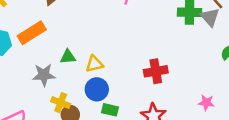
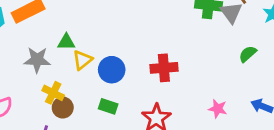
yellow triangle: (94, 64) -> (82, 60), moved, turned -30
blue circle: (97, 89) -> (112, 70), moved

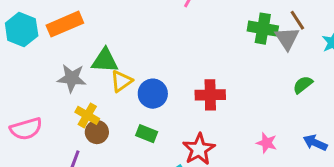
green triangle: (66, 42) -> (105, 60), size x1.4

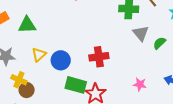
gray triangle: (287, 38) -> (141, 33), moved
green triangle: (105, 60) -> (27, 25), moved
green rectangle: (147, 134) -> (76, 85), moved, size x1.5

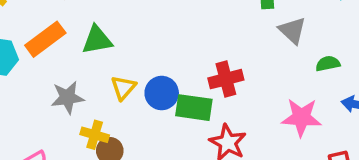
green semicircle: (159, 43) -> (328, 64), moved, turned 40
pink star: (140, 84) -> (301, 117), size x1.6
green rectangle: (76, 85) -> (194, 108), moved

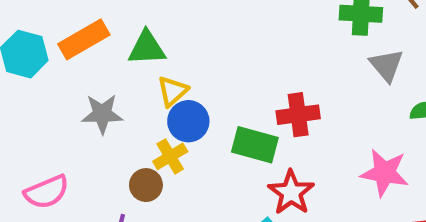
yellow triangle: (123, 88) -> (173, 91), moved
blue circle: (162, 93) -> (188, 121), moved
yellow cross: (95, 135) -> (170, 156), moved, turned 36

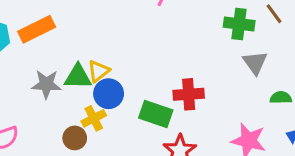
green triangle: (147, 48) -> (78, 77), moved

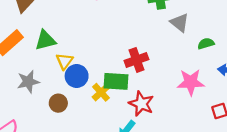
green triangle: (78, 77) -> (45, 40), moved
yellow cross: (94, 118) -> (101, 92), moved
brown circle: (75, 138) -> (58, 103), moved

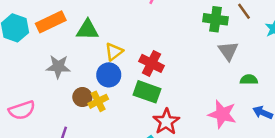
red cross: (136, 60) -> (151, 63), moved, turned 30
yellow triangle: (64, 61) -> (114, 52), moved
yellow cross: (101, 92) -> (98, 101), moved

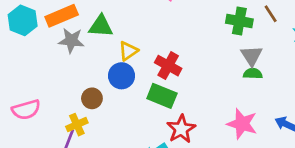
gray star: (58, 67) -> (71, 40), moved
green semicircle: (249, 80) -> (253, 74), moved
yellow cross: (98, 101) -> (77, 125), moved

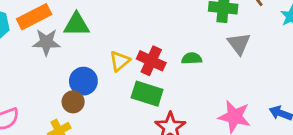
yellow triangle: (128, 51) -> (120, 61), moved
green semicircle: (253, 74) -> (192, 58), moved
blue circle: (122, 76) -> (83, 81), moved

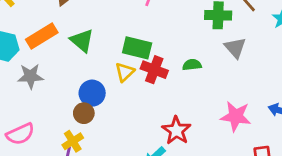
green triangle: (77, 24) -> (82, 41), turned 45
gray star: (46, 42) -> (30, 76), moved
green rectangle: (147, 94) -> (137, 48), moved

